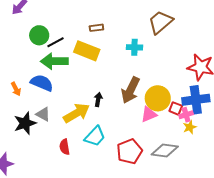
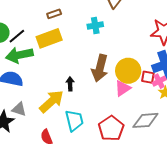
yellow rectangle: (87, 51) -> (49, 38), turned -30
cyan trapezoid: (95, 136) -> (74, 121), turned -45

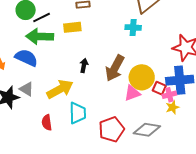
cyan cross: (95, 25) -> (133, 27), moved
yellow rectangle: (49, 38) -> (72, 27), size x0.7
black arrow: (70, 84) -> (84, 65), moved

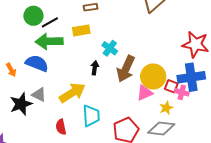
cyan cross: (133, 27) -> (110, 48), moved, turned 35
pink cross: (169, 95) -> (182, 92), turned 32
yellow star: (172, 107) -> (166, 108), moved

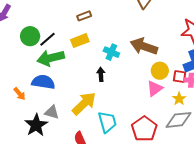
brown arrow: (126, 69) -> (144, 46), moved, turned 96
yellow circle: (153, 77) -> (160, 71), size x0.7

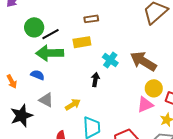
blue semicircle: (43, 82) -> (38, 75), size x0.6
yellow arrow: (84, 104) -> (73, 105), size x0.6
gray triangle: (52, 112) -> (46, 100), moved

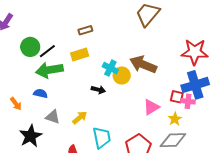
black arrow: (95, 80) -> (98, 90), turned 104
yellow circle: (154, 88) -> (122, 76), moved

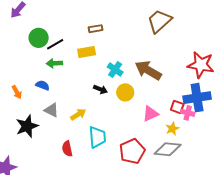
green arrow: (49, 70) -> (54, 63), size x0.6
yellow circle: (122, 76) -> (125, 92), moved

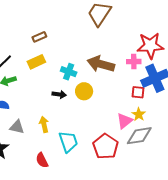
pink cross: (188, 113) -> (134, 62), moved
yellow arrow: (78, 114) -> (44, 124), turned -56
pink triangle: (150, 114) -> (125, 121), moved

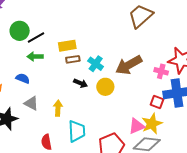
brown rectangle: (39, 37) -> (73, 59), moved
brown arrow: (101, 64) -> (129, 65), turned -60
yellow star: (139, 114) -> (152, 124), size x1.5

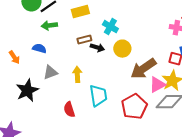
brown rectangle: (73, 59) -> (84, 39), moved
brown arrow: (129, 65) -> (143, 69), moved
gray triangle: (31, 103) -> (50, 72), turned -42

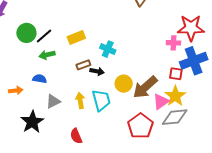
yellow circle: (122, 49) -> (124, 84), moved
orange arrow: (14, 57) -> (16, 90), turned -56
cyan trapezoid: (98, 96) -> (101, 100), moved

